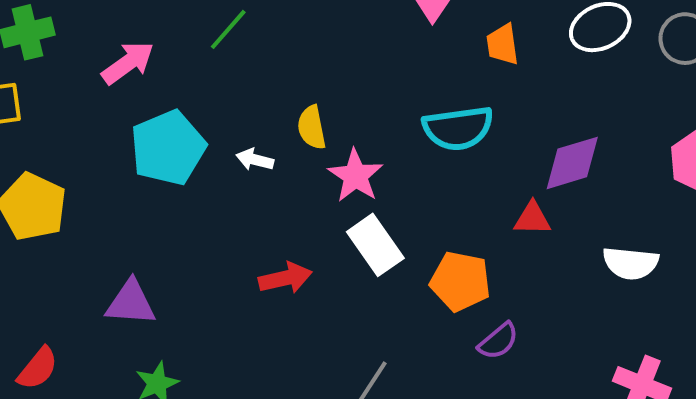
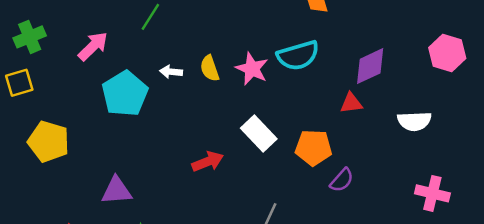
white arrow: (255, 160) -> (171, 72), moved
pink star: (355, 176) -> (252, 69), moved

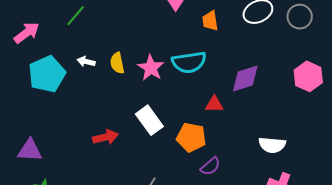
red triangle: (351, 103) -> (214, 104), moved
white semicircle: (414, 121) -> (272, 145), moved

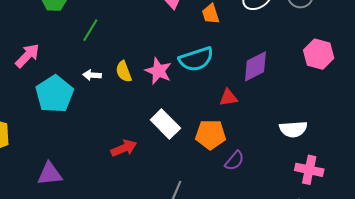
green line: (76, 16) -> (90, 30), moved

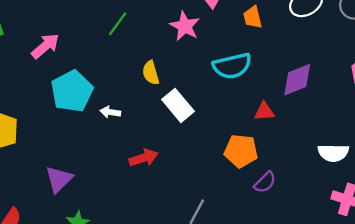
pink star: (158, 71) -> (185, 26), moved
white arrow: (92, 75) -> (110, 112), moved
white rectangle: (165, 124) -> (178, 105), moved
purple triangle: (50, 174) -> (59, 179), turned -44

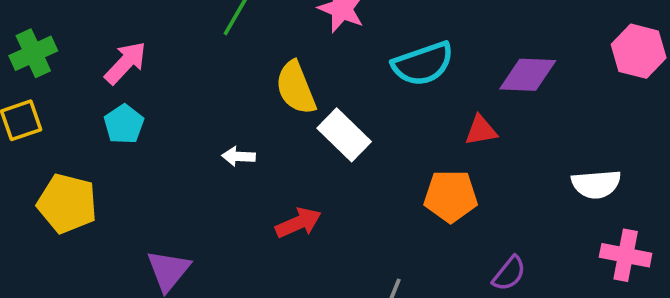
yellow semicircle: (151, 73) -> (296, 88), size x1.4
purple diamond: (297, 80) -> (528, 75), turned 30
cyan pentagon: (72, 91) -> (124, 124), moved, size x0.6
purple semicircle: (265, 182) -> (509, 274), moved

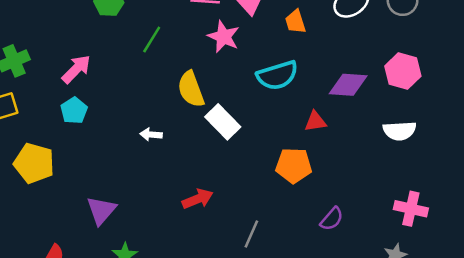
pink hexagon: (639, 51) -> (403, 71), moved
white semicircle: (596, 184) -> (400, 131), moved
red arrow: (298, 223) -> (198, 199), moved

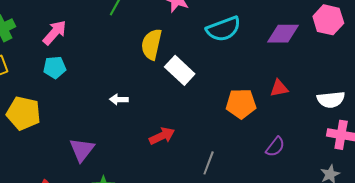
yellow semicircle: (191, 89) -> (152, 44), turned 36
cyan pentagon: (74, 111) -> (55, 67), turned 30
red triangle: (315, 121) -> (279, 88), moved
white semicircle: (400, 131) -> (331, 100), moved
white arrow: (151, 135) -> (119, 99), moved

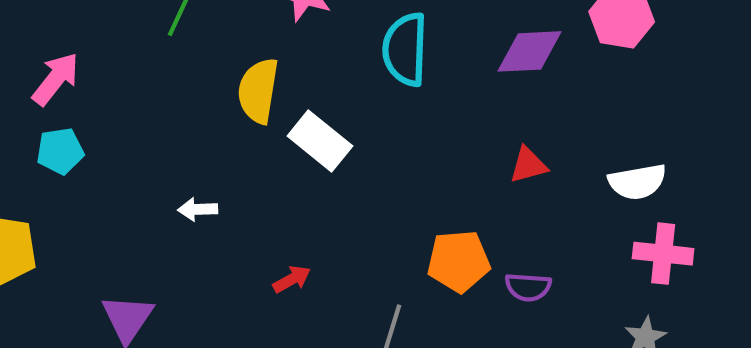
cyan semicircle: (223, 29) -> (405, 49), turned 116
orange pentagon: (241, 104) -> (459, 261), moved
red arrow: (162, 136) -> (292, 279), size x0.7
purple semicircle: (275, 147) -> (528, 287), turned 60

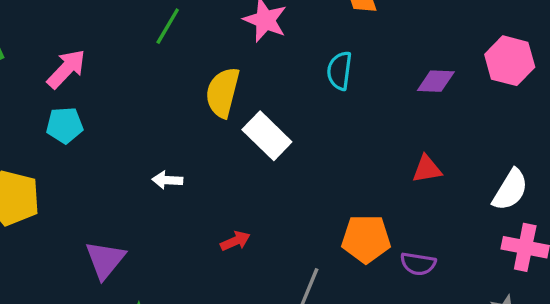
cyan semicircle: (405, 49) -> (339, 71), size x0.7
purple diamond: (530, 51) -> (436, 81), size x0.7
white semicircle: (637, 182) -> (510, 190), turned -54

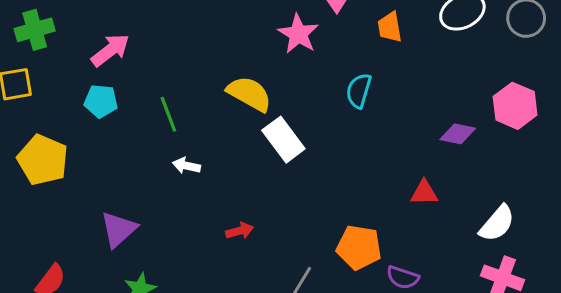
green line: (168, 26) -> (168, 114), moved, turned -60
purple diamond: (436, 81) -> (458, 134), moved
yellow semicircle: (223, 92) -> (249, 94), turned 96

